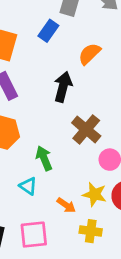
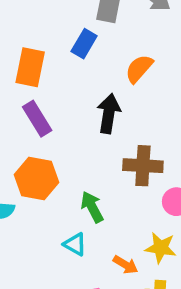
brown cross: (86, 129) -> (143, 166), turned -32

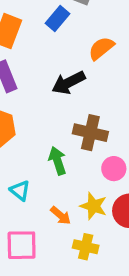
black arrow: (109, 114) -> (68, 83), turned -136
green arrow: (92, 207) -> (58, 161), moved

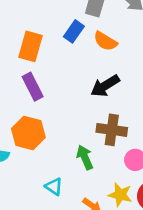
orange semicircle: (101, 48) -> (105, 41), moved, turned -105
black arrow: (68, 83) -> (105, 86), moved

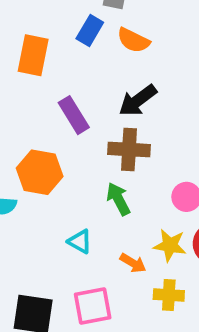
purple rectangle: (33, 87) -> (74, 115), moved
brown cross: (112, 130) -> (129, 149), moved

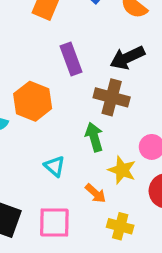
yellow star: (170, 245) -> (122, 170), moved

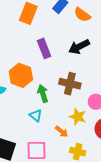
brown cross: (112, 97) -> (70, 84), moved
green arrow: (94, 137) -> (43, 93), moved

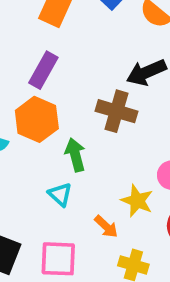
purple rectangle: (44, 48) -> (43, 70), moved, turned 48
brown cross: (70, 84) -> (116, 111), moved

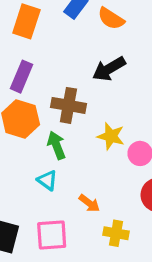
brown cross: (116, 111) -> (68, 105), moved
yellow star: (137, 201) -> (111, 136), moved

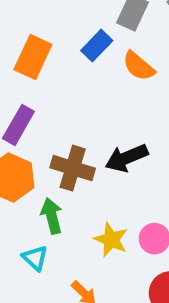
black arrow: (109, 69) -> (126, 158), moved
yellow star: (111, 136) -> (111, 240), moved

